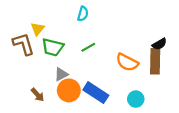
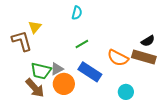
green trapezoid: (53, 47) -> (41, 71), moved
brown rectangle: (155, 61) -> (144, 57), turned -75
blue rectangle: (96, 93) -> (90, 72), moved
brown arrow: (38, 95) -> (35, 88), size x1.5

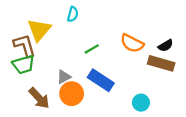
cyan semicircle: (77, 13) -> (73, 14), moved
yellow triangle: (35, 27) -> (39, 30), size x1.6
orange semicircle: (118, 58) -> (132, 43), moved
green trapezoid: (41, 71) -> (23, 65), moved, turned -30

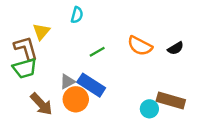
yellow triangle: (39, 30) -> (41, 32), size x0.7
brown rectangle: (161, 63) -> (171, 100), moved
blue rectangle: (101, 80) -> (91, 85), moved

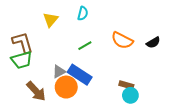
cyan semicircle: (77, 15) -> (83, 13), moved
yellow triangle: (41, 32) -> (51, 20), moved
brown rectangle: (171, 100) -> (126, 85), moved, size x0.6

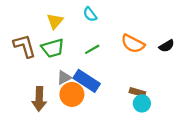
cyan semicircle: (83, 13) -> (90, 14), turned 128
green trapezoid: (22, 60) -> (53, 48), moved
brown arrow: (36, 91) -> (39, 99), turned 45

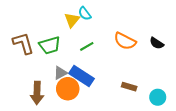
yellow triangle: (55, 21) -> (72, 20), moved
black semicircle: (167, 46) -> (157, 43), turned 64
cyan circle: (142, 103) -> (158, 97), moved

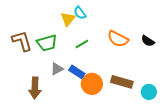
blue rectangle: (82, 76) -> (77, 72), size x0.7
brown rectangle: (129, 87) -> (122, 82), size x1.5
orange circle: (68, 89) -> (92, 84), moved

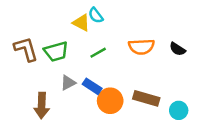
yellow triangle: (68, 19) -> (81, 23), turned -42
orange semicircle: (118, 39) -> (141, 47), turned -30

